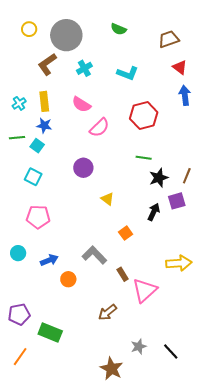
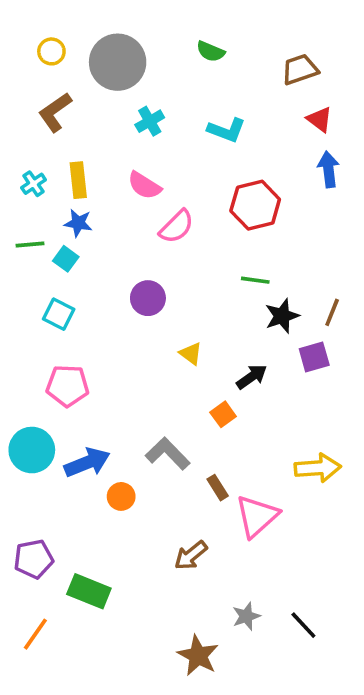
brown L-shape: (47, 64) -> (55, 112), moved
black arrow: (154, 212) -> (252, 377), moved, turned 30
cyan circle: (18, 253) -> (32, 450), size x1.6
blue arrow: (49, 260) -> (87, 463), size x1.4

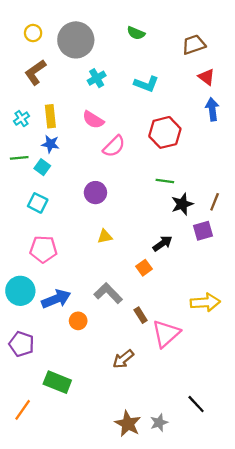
yellow triangle: (191, 354) -> (105, 236), moved, turned -49
purple pentagon: (34, 559) -> (21, 344), moved, turned 30
gray star: (246, 616) -> (159, 423), moved

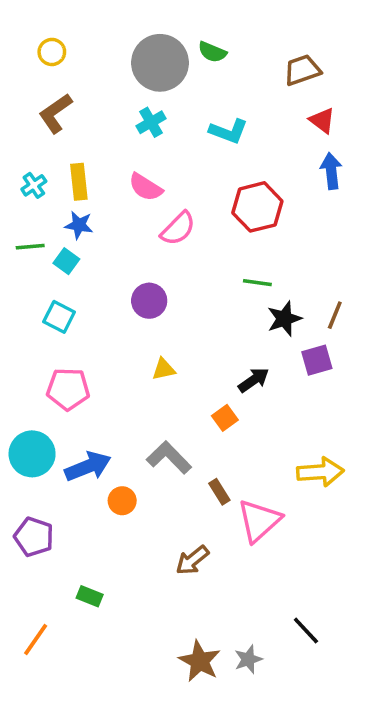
gray circle: (76, 40) -> (160, 63), moved
green rectangle: (57, 382) -> (90, 596), size x0.6

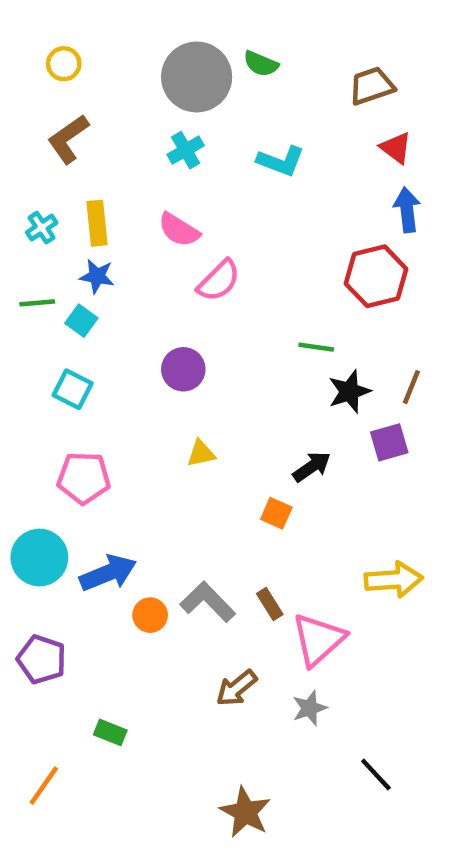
red hexagon: (257, 207) -> (376, 276), moved
orange square: (225, 418) -> (276, 513), turned -30
gray L-shape: (169, 457) -> (208, 602), moved
gray star: (248, 659) -> (310, 708), moved

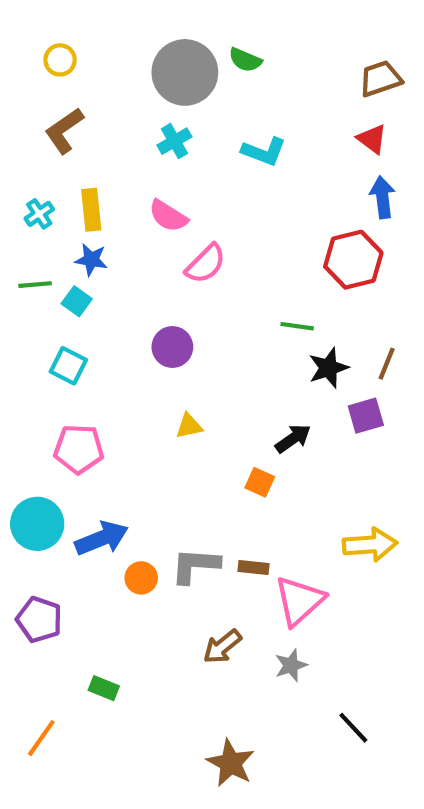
brown trapezoid: (372, 86) -> (380, 79), moved
gray L-shape: (208, 602) -> (195, 565), turned -42
brown rectangle: (270, 604) -> (253, 568), turned -52

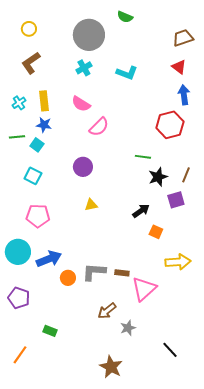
green semicircle: (245, 60) -> (125, 17), moved
orange square: (260, 482) -> (156, 232), moved
gray star: (291, 665) -> (128, 328), moved

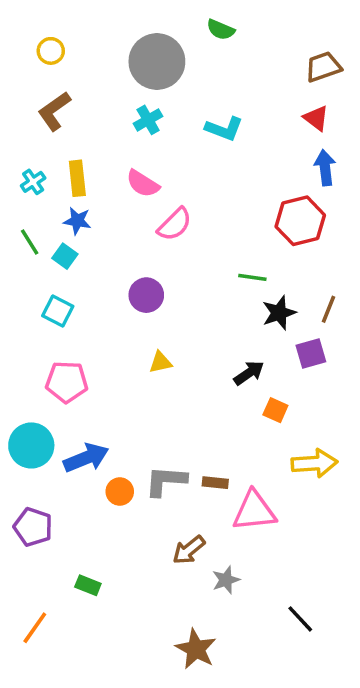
green line: (17, 137) -> (30, 242), turned 63
pink triangle: (144, 289) -> (254, 511), turned 36

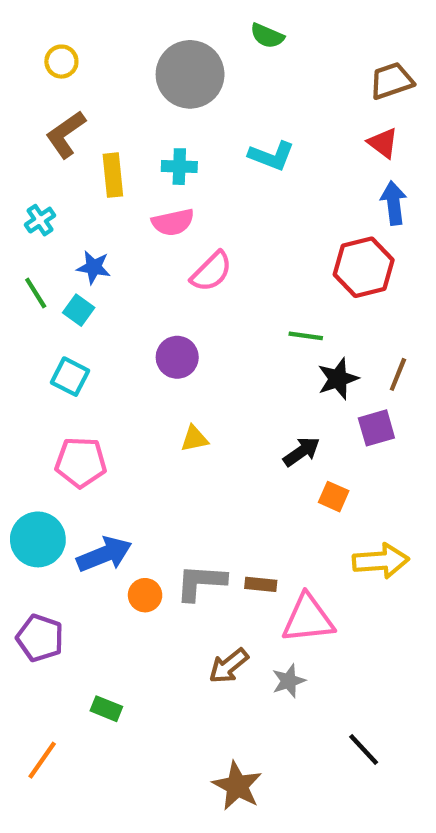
cyan cross: (148, 120) -> (179, 167), moved, turned 32
yellow rectangle: (77, 178) -> (113, 175), moved
pink semicircle: (143, 184) -> (173, 222), turned -44
gray star: (226, 580) -> (289, 681), moved

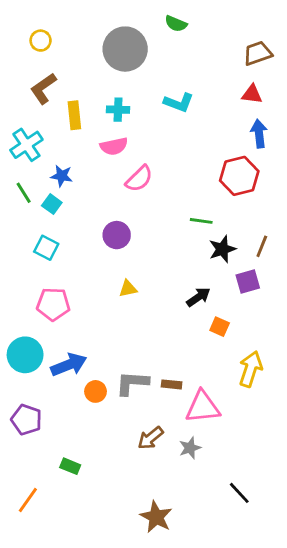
red triangle: (383, 143) -> (252, 94), turned -30
cyan cross: (40, 220) -> (26, 145), size x1.6
yellow arrow: (381, 561) -> (251, 369), turned -68

